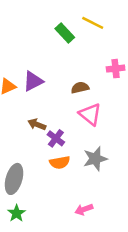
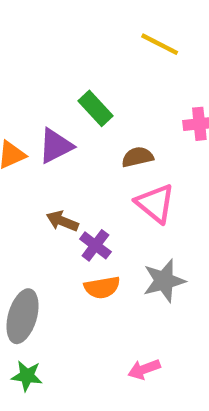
green rectangle: (65, 33) -> (95, 108), moved
green star: (17, 213) -> (27, 376), turned -30

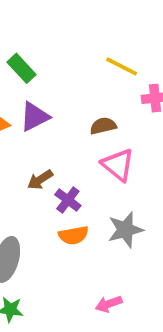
yellow line: (160, 44) -> (122, 66), moved
green rectangle: (95, 108) -> (22, 68), moved
brown arrow: (62, 221) -> (40, 180), turned -55

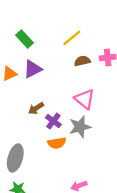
yellow line: (122, 66) -> (72, 38), moved, turned -66
brown semicircle: (103, 126) -> (82, 61), moved
gray star: (125, 230) -> (80, 127), moved

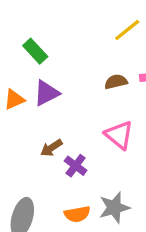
yellow line: (72, 38) -> (127, 30), moved
gray star: (80, 127) -> (114, 208), moved
orange semicircle: (57, 143) -> (77, 214), moved

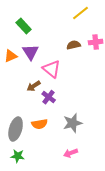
purple triangle: (47, 93) -> (31, 52), turned -36
pink triangle: (119, 135) -> (52, 69), moved
orange semicircle: (77, 214) -> (40, 124), moved

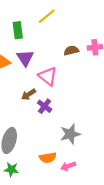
yellow line: (81, 13) -> (47, 16), moved
green rectangle: (24, 26) -> (18, 30), turned 35
orange semicircle: (40, 124) -> (48, 158), moved

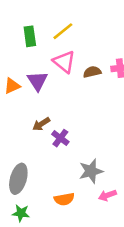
green rectangle: (18, 30) -> (30, 36), moved
pink triangle: (48, 76) -> (64, 62), moved
pink arrow: (68, 166) -> (107, 195), moved

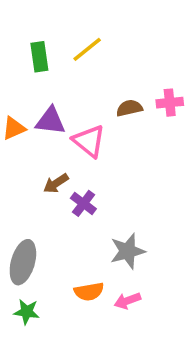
pink triangle: (64, 62) -> (89, 141), moved
purple triangle: (37, 81) -> (50, 121), turned -50
pink arrow: (107, 195) -> (127, 301), moved

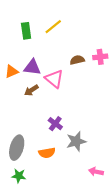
brown arrow: (56, 183) -> (31, 90), moved
purple cross: (83, 203) -> (55, 124), moved
orange semicircle: (89, 292) -> (47, 153), moved
pink arrow: (127, 301) -> (96, 172), moved, turned 32

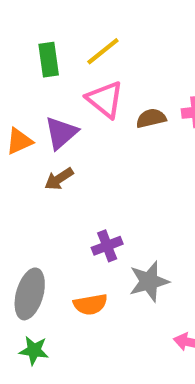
purple triangle: (32, 67) -> (61, 133), turned -48
pink triangle: (54, 79) -> (105, 99), moved
purple cross: (55, 124) -> (107, 246), turned 32

